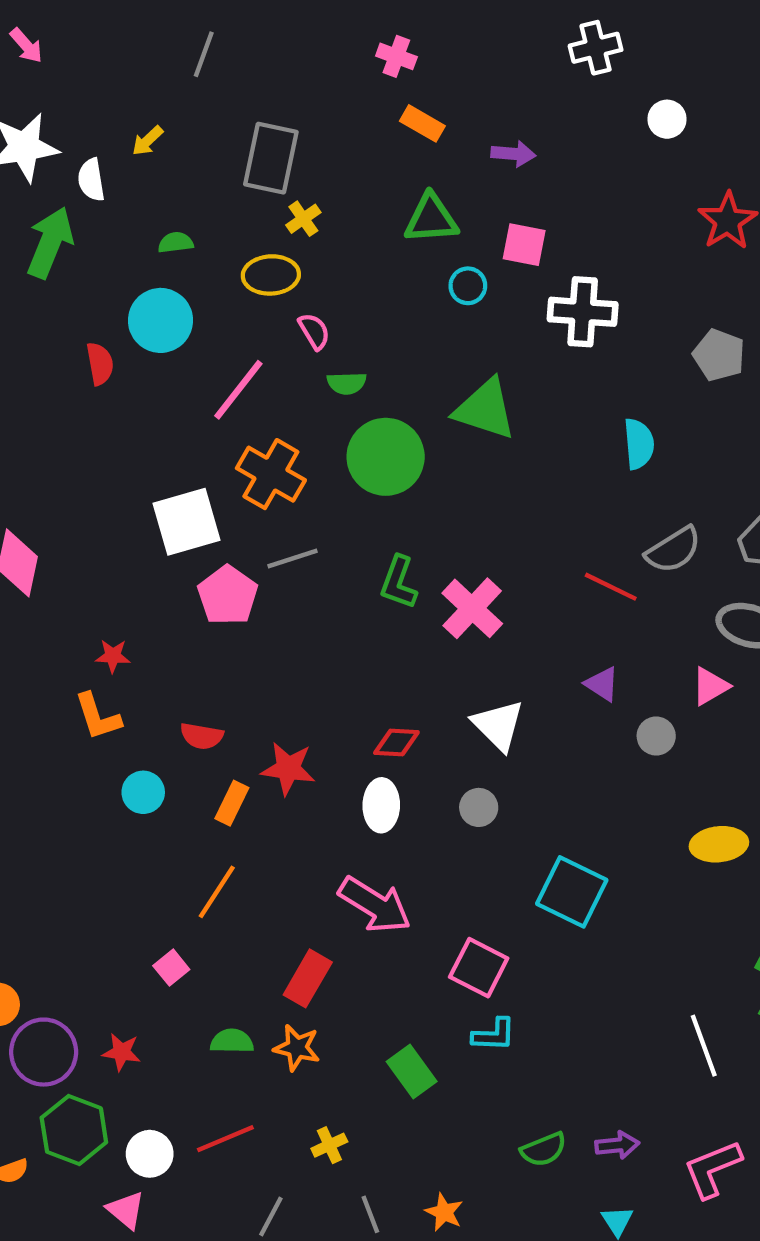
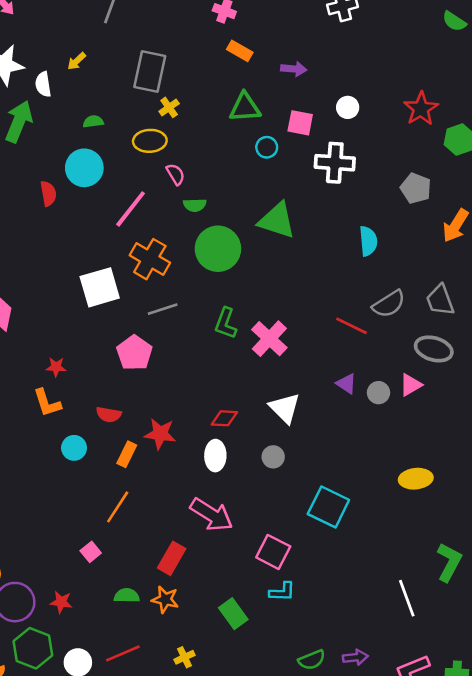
white circle: (667, 119) -> (348, 107), moved
pink pentagon: (228, 595) -> (134, 353), moved
gray circle: (656, 736) -> (378, 393), moved

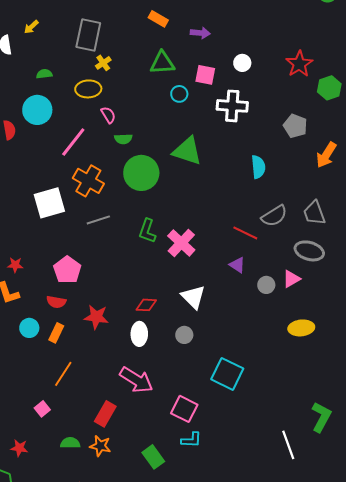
pink pentagon: (134, 353) -> (67, 270), moved
purple triangle: (346, 384) -> (237, 265), moved
orange rectangle: (127, 454) -> (56, 333), moved
yellow ellipse: (416, 479) -> (301, 328), moved

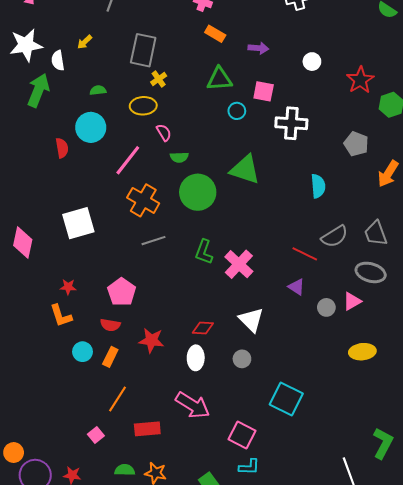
white circle: (242, 63) -> (312, 62), moved
white square: (49, 203) -> (78, 223), moved
red rectangle: (105, 414) -> (147, 429), moved, turned 55

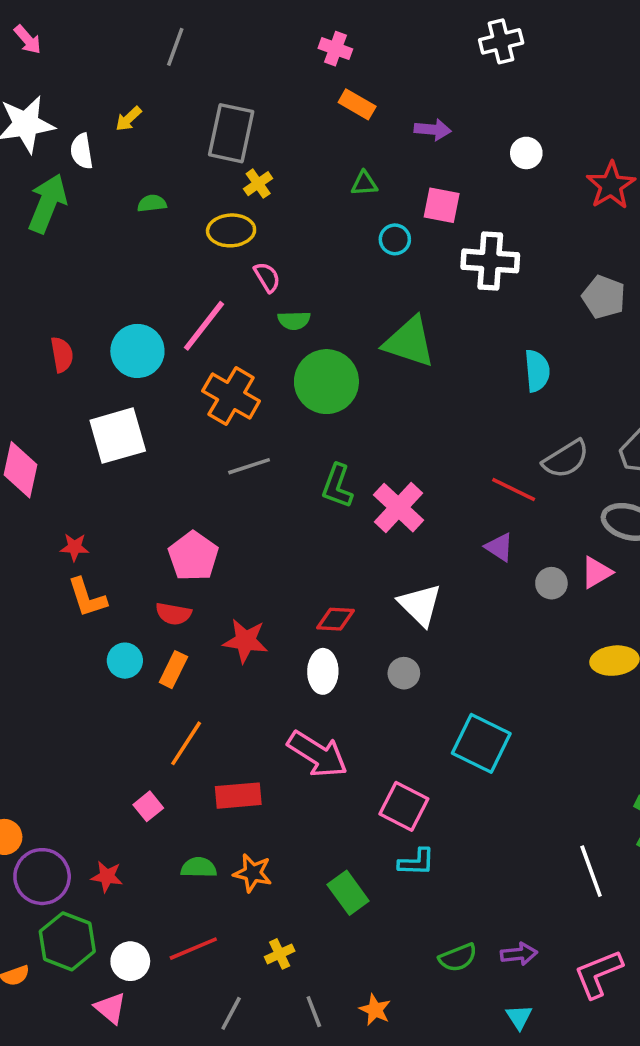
green triangle: (219, 79) -> (364, 184), size x0.6
cyan circle: (91, 127) -> (137, 351), moved
red semicircle: (62, 148) -> (62, 355), moved
red star: (68, 287) -> (74, 547), moved

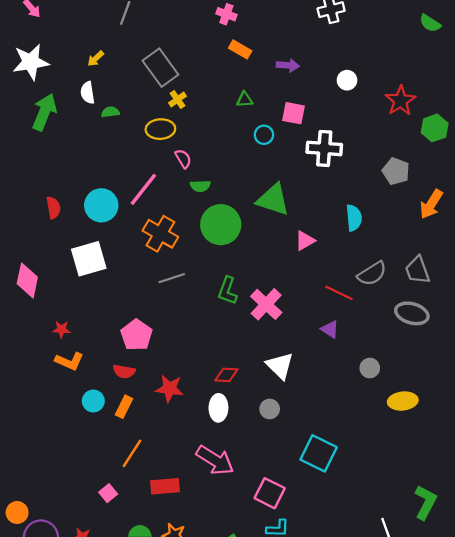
gray rectangle: (231, 133) -> (160, 68), turned -48
white semicircle: (82, 151) -> (88, 93), moved
pink triangle: (596, 572) -> (305, 241), moved
gray circle: (551, 583) -> (370, 368), moved
orange L-shape: (87, 598) -> (69, 361), turned -48

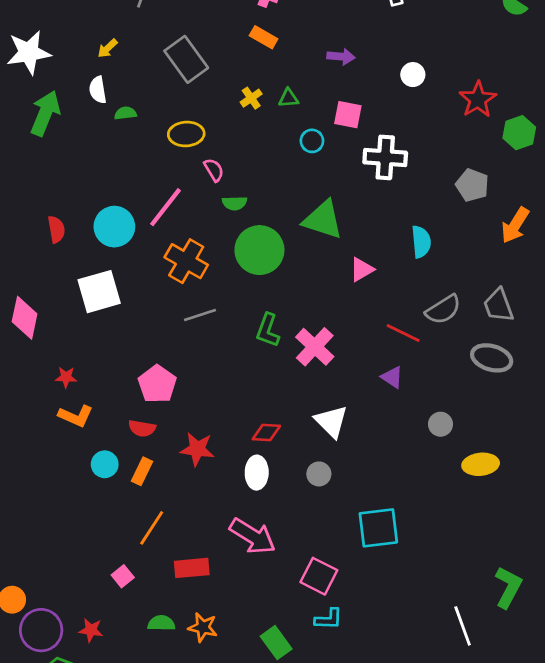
orange rectangle: (240, 49) -> (264, 37), moved
yellow cross: (177, 100) -> (251, 98), moved
cyan square: (319, 453) -> (378, 528), turned -33

